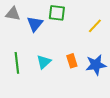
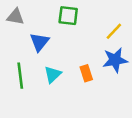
blue triangle: (35, 24) -> (39, 42), moved
blue star: (96, 65) -> (115, 60), moved

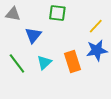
orange rectangle: (86, 73) -> (73, 61), size x1.5
green line: (20, 76) -> (17, 63), turned -30

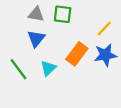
gray triangle: (13, 14) -> (36, 14), moved
orange rectangle: (73, 61) -> (77, 54), moved, turned 55

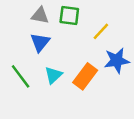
yellow line: (104, 29) -> (101, 31), moved
orange rectangle: (77, 54) -> (85, 76), moved

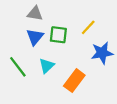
green square: (69, 16) -> (58, 35), moved
orange rectangle: (85, 76) -> (74, 81), moved

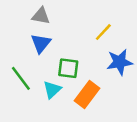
green square: (58, 35) -> (68, 68), moved
cyan triangle: (47, 66) -> (52, 90), moved

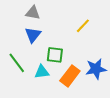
blue star: (120, 62) -> (96, 69), moved
cyan triangle: (52, 90) -> (42, 72), turned 35

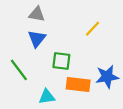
cyan triangle: (42, 72) -> (47, 97), moved
orange rectangle: (70, 76) -> (78, 84), turned 60

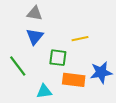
yellow line: (93, 29) -> (80, 39), moved, turned 35

